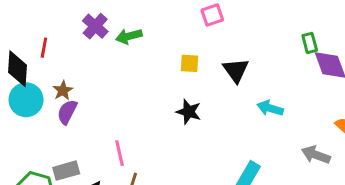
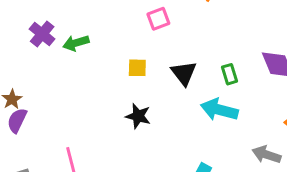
green rectangle: (310, 43) -> (229, 74), moved
cyan arrow: (270, 108) -> (219, 110), size x1.4

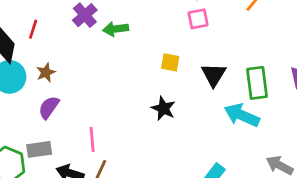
green rectangle: (229, 74) -> (257, 83), size x1.6
purple semicircle: (17, 120) -> (49, 107), moved

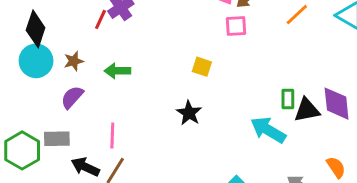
red line: (33, 29) -> (101, 19), moved
green arrow: (116, 29) -> (117, 71), moved
black triangle: (214, 75) -> (307, 110), moved, turned 40
green rectangle: (257, 83) -> (288, 99), size x0.6

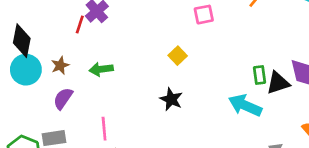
yellow square: (202, 67) -> (178, 56), turned 36

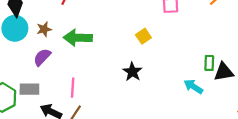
green arrow: (101, 69) -> (78, 38), size x1.4
cyan arrow: (245, 105) -> (193, 87), size x0.7

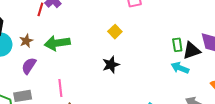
black star: (132, 72) -> (111, 65), turned 30
cyan arrow: (193, 87) -> (180, 68), moved

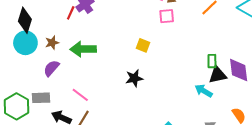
yellow square: (115, 32) -> (143, 45), turned -32
green rectangle: (177, 45) -> (212, 61), moved
pink line: (60, 88) -> (80, 95), turned -54

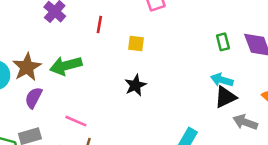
red line: (71, 13) -> (99, 24), moved
brown star: (52, 43) -> (27, 67), size x1.6
black triangle: (218, 75) -> (225, 97), moved

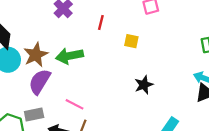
black star: (135, 85) -> (144, 85), moved
purple semicircle: (34, 98) -> (40, 82), size x1.4

